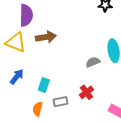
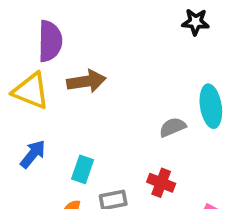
red cross: (87, 92) -> (161, 183), turned -32

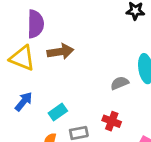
cyan rectangle: (83, 169) -> (58, 112), turned 36

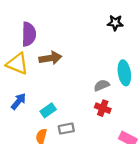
red cross: (112, 121) -> (103, 108), moved

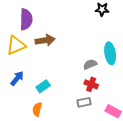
yellow triangle: (17, 64) -> (16, 45), turned -45
gray rectangle: (66, 129) -> (84, 102), moved

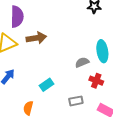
red cross: (91, 84) -> (96, 81), moved
cyan rectangle: (43, 86) -> (47, 85), moved

